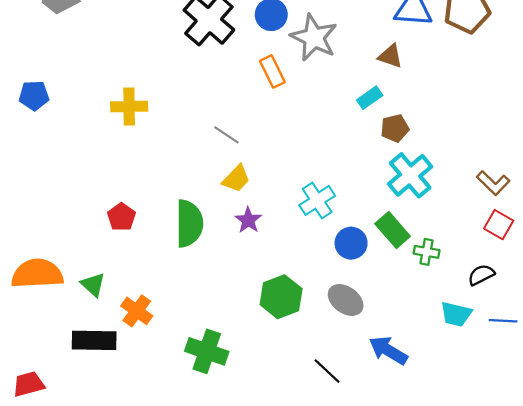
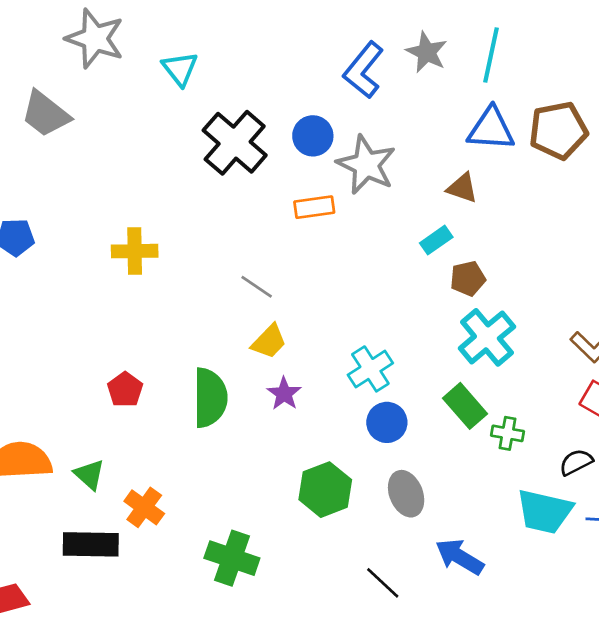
orange rectangle: (272, 71) -> (314, 207), turned -72
blue circle: (351, 243) -> (387, 422), moved
gray ellipse: (346, 300) -> (406, 494), turned 32
cyan trapezoid: (456, 314) -> (545, 512), size x1.4

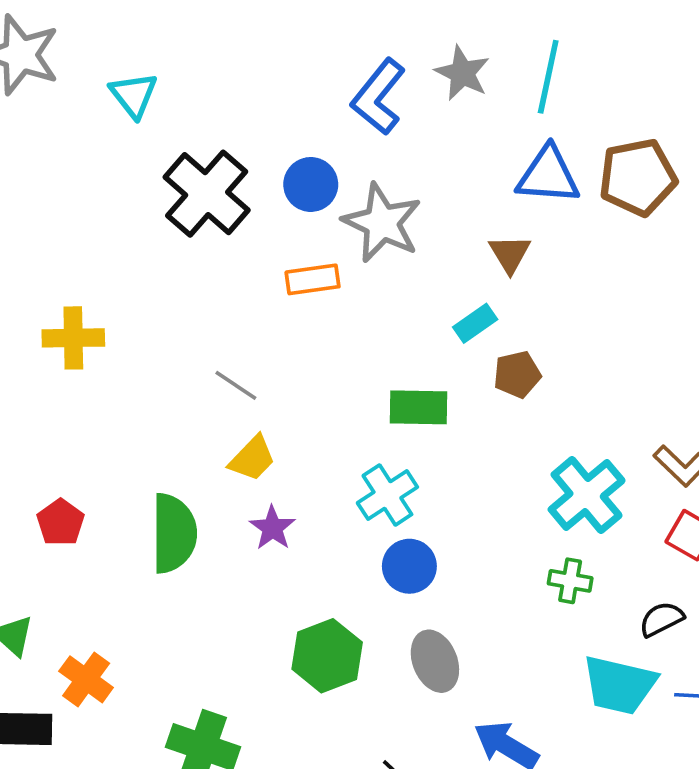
brown triangle: (462, 188) -> (510, 254), turned 40
cyan cross: (487, 337) -> (587, 495), moved
green rectangle: (465, 406) -> (419, 407), moved, turned -48

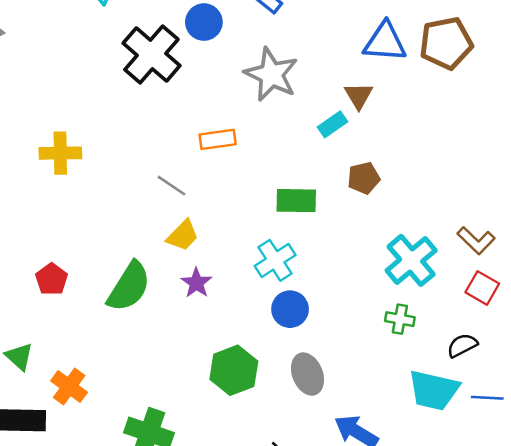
blue circle: (311, 184) -> (204, 22), moved
orange rectangle: (313, 279) -> (218, 139), moved
cyan rectangle: (475, 323) -> (332, 124), moved
green semicircle: (174, 533) -> (129, 287), turned 32

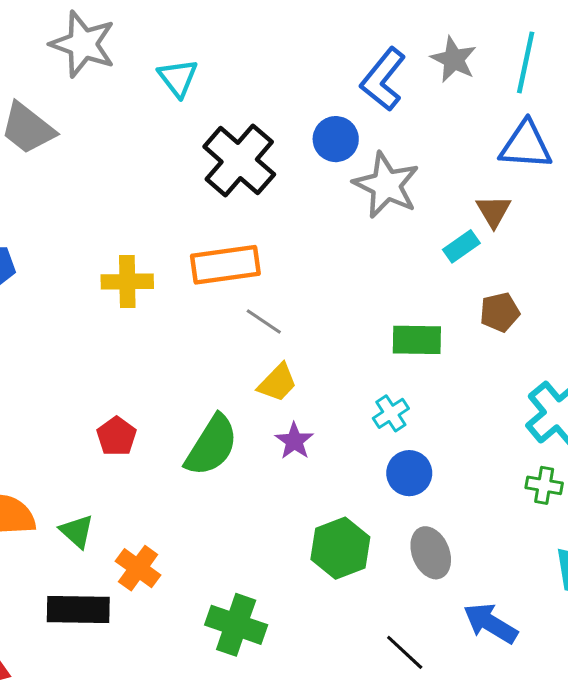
blue circle: (204, 22) -> (336, 139), moved
orange rectangle: (218, 139) -> (225, 265), moved, size x1.5
cyan cross: (275, 260) -> (391, 413), size x0.7

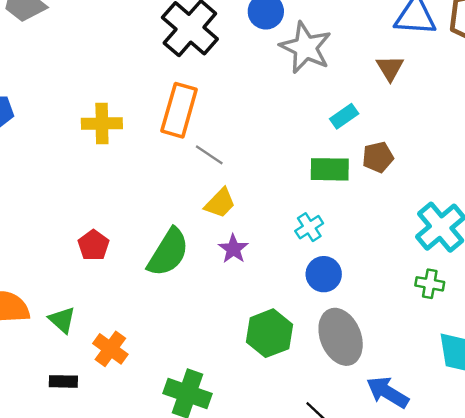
cyan rectangle: (461, 246) -> (344, 116), moved
orange rectangle: (225, 265) -> (179, 110), turned -66
brown pentagon: (500, 312) -> (378, 157), moved
gray ellipse: (431, 553) -> (341, 337), size x1.4
black rectangle: (78, 609) -> (63, 381), size x0.6

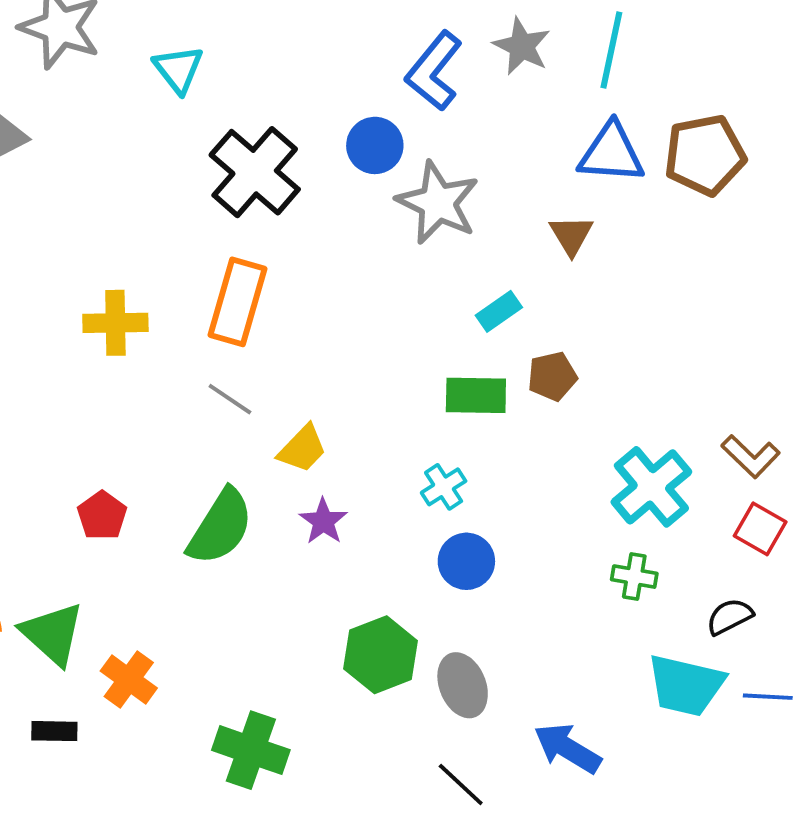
gray line: (209, 155) -> (230, 399), moved
green triangle: (62, 320) -> (53, 634), size x1.5
gray ellipse: (341, 337) -> (463, 685), moved, size x0.7

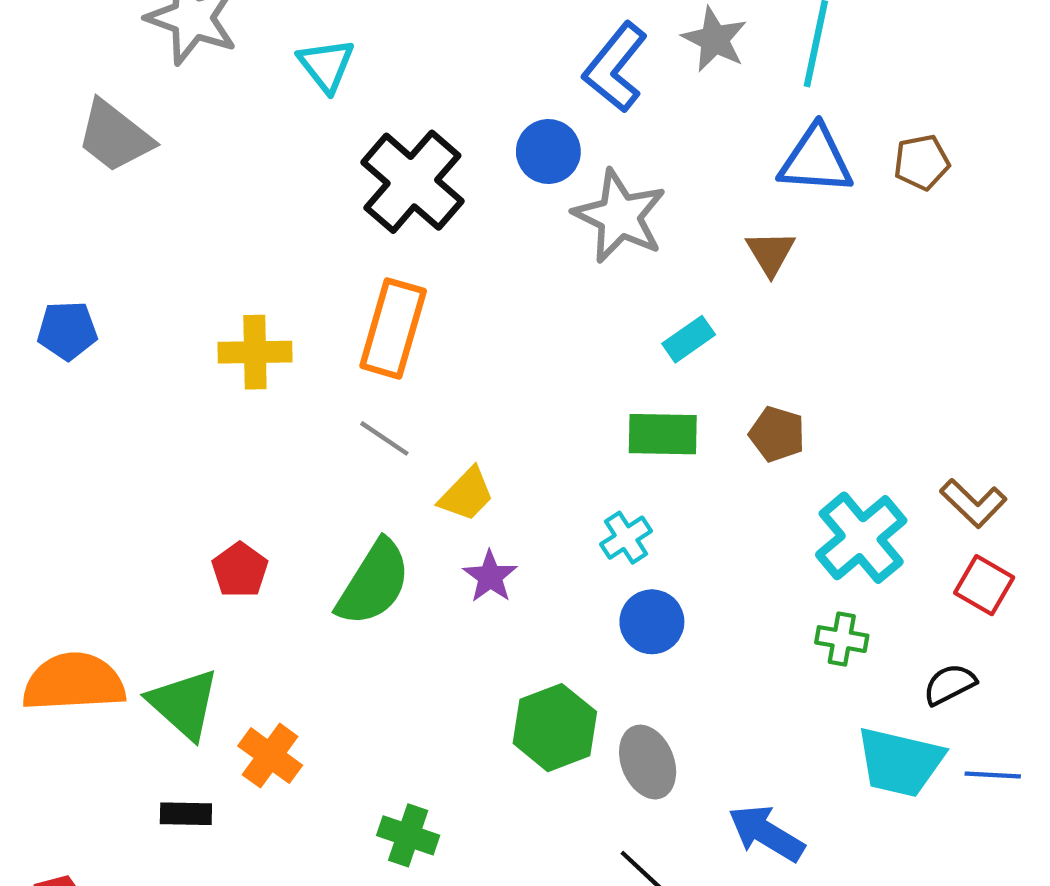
brown pentagon: (705, 155) -> (922, 162), size x0.6
brown pentagon: (552, 376) -> (777, 434), moved, turned 30
green cross: (251, 750) -> (408, 835), size x0.7

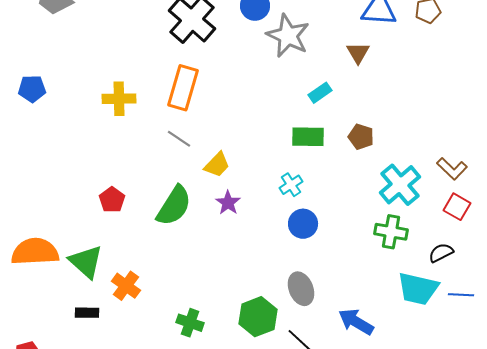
green cross: (842, 639) -> (391, 232), size x1.4
green hexagon: (555, 728) -> (258, 317), moved

